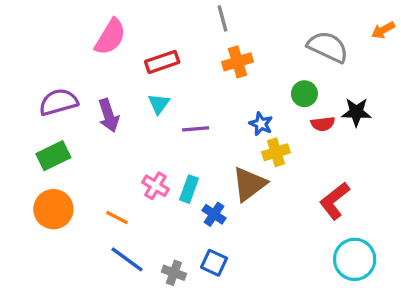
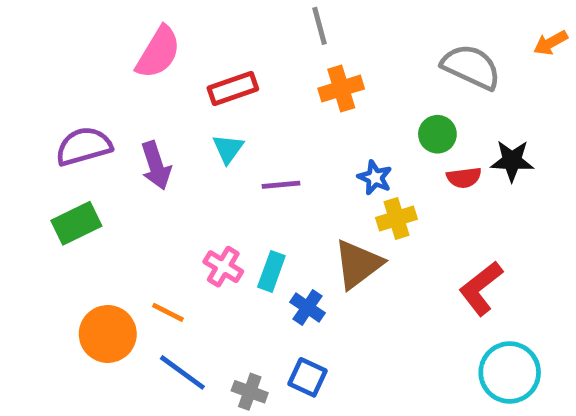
orange circle: (53, 209) -> (108, 334), moved

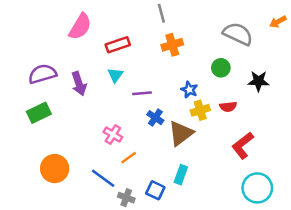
red semicircle: (464, 178) -> (228, 107), moved
cyan rectangle: (271, 271) -> (181, 175), moved
blue cross: (307, 308) -> (155, 118), moved
orange line: (168, 312) -> (129, 158), moved, turned -63
blue line: (182, 372) -> (103, 178), moved

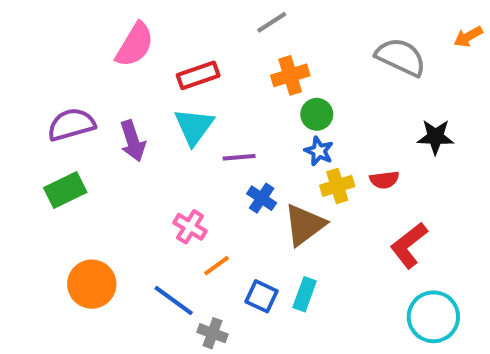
gray line: (161, 13) -> (272, 22), turned 72
green circle: (221, 68) -> (317, 114), moved
cyan triangle: (115, 75) -> (194, 127), size x1.5
blue square: (155, 190) -> (262, 296), moved

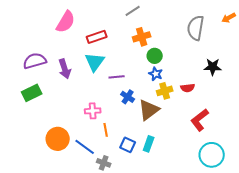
gray semicircle: (401, 57) -> (196, 28), turned -105
pink cross: (190, 227) -> (93, 111), turned -35
orange line: (217, 266) -> (106, 130), turned -64
orange circle: (92, 284) -> (58, 139), moved

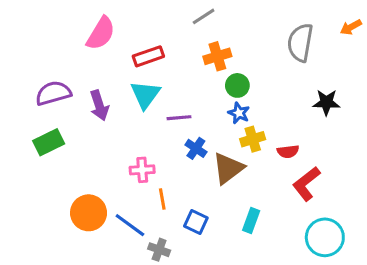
red semicircle: (188, 88) -> (288, 151), moved
cyan rectangle: (149, 144) -> (251, 220), moved

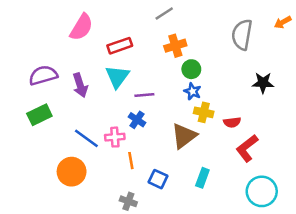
yellow cross: (253, 139) -> (204, 112), turned 30
blue cross: (196, 148) -> (137, 120), moved
blue line: (130, 225) -> (86, 138), moved

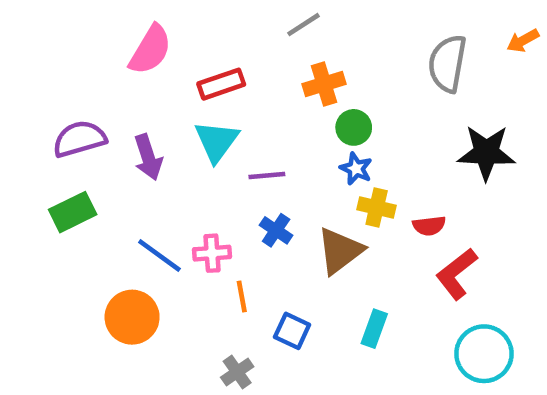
black star: (263, 83) -> (486, 153), size x1.4
blue cross: (137, 120) -> (276, 230), moved
gray cross: (128, 201) -> (237, 372), turned 35

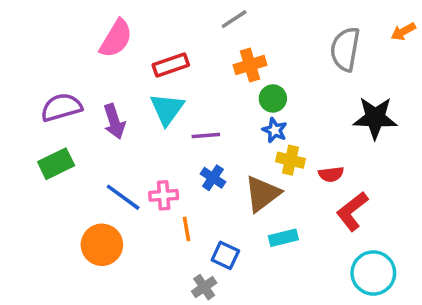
cyan rectangle: (374, 329) -> (283, 238), moved, turned 56
gray cross: (237, 372) -> (204, 287), moved

